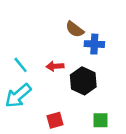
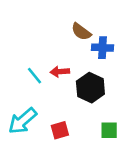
cyan line: (21, 65) -> (35, 76), moved
cyan arrow: (18, 96) -> (23, 121), moved

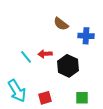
blue cross: (102, 48) -> (86, 36), moved
cyan arrow: (23, 121) -> (17, 91), turned -80

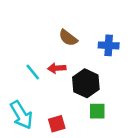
brown semicircle: (61, 24) -> (68, 38), moved
green square: (82, 98) -> (97, 111), moved

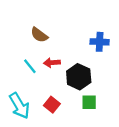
brown semicircle: (68, 38) -> (39, 35), moved
red square: (57, 124) -> (52, 105), moved, turned -35

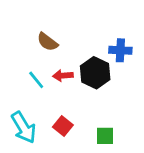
black hexagon: (79, 77) -> (95, 73), moved
green square: (89, 102) -> (105, 136), moved

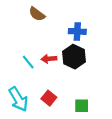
brown semicircle: (47, 42) -> (37, 14), moved
blue cross: (120, 50) -> (77, 31), moved

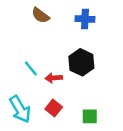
blue cross: (77, 31) -> (85, 19), moved
red arrow: (49, 59) -> (54, 78), moved

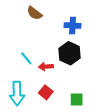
blue cross: (85, 19) -> (73, 25), moved
cyan arrow: (20, 109) -> (17, 93), turned 30

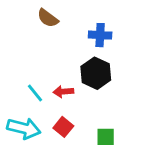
cyan line: (26, 58) -> (35, 93), moved
cyan arrow: (17, 93) -> (24, 128), turned -75

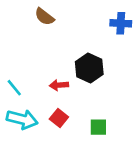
blue cross: (100, 35) -> (121, 23), moved
cyan line: (35, 93) -> (14, 88), moved

